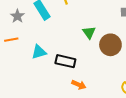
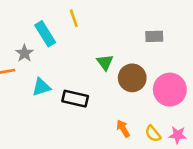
gray star: (17, 16) -> (24, 53), moved
orange arrow: (79, 85) -> (123, 129), moved, turned -144

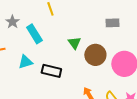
cyan rectangle: (45, 34) -> (34, 34), moved
gray star: (24, 53) -> (12, 22), moved

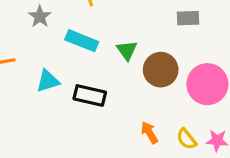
gray star: (12, 22) -> (40, 16), moved
cyan rectangle: (34, 34) -> (82, 41), moved, turned -36

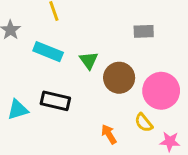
cyan triangle: (48, 81) -> (18, 110), moved
yellow semicircle: (186, 139) -> (144, 123), moved

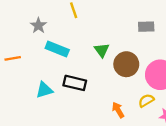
cyan rectangle: (48, 52) -> (57, 49), moved
yellow semicircle: (144, 123) -> (146, 101), turned 98

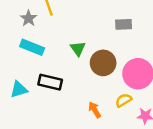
gray star: (38, 26) -> (28, 18), moved

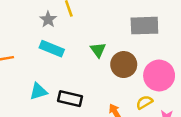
gray rectangle: (124, 24) -> (144, 26), size x1.6
black rectangle: (50, 82) -> (70, 99), moved

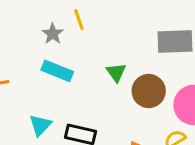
cyan triangle: (38, 91) -> (40, 125), turned -30

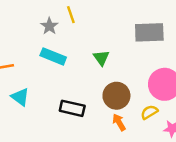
brown circle: (149, 91) -> (116, 96), moved
cyan triangle: (40, 125) -> (20, 97), moved, turned -36

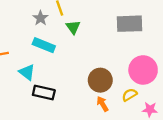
green triangle: (101, 58) -> (73, 27), moved
cyan triangle: (20, 97) -> (27, 72), moved
black rectangle: (72, 108) -> (44, 93), moved

